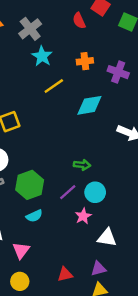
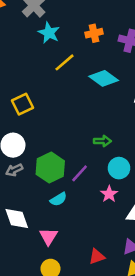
cyan diamond: (89, 105) -> (104, 78), turned 52
purple line: (68, 192) -> (80, 173), moved

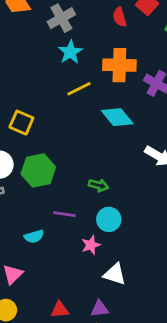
orange cross: (94, 33) -> (119, 65), size x1.6
yellow square: (23, 104) -> (21, 123), turned 35
green hexagon: (50, 168) -> (38, 170), moved
purple line: (80, 173) -> (64, 214), turned 42

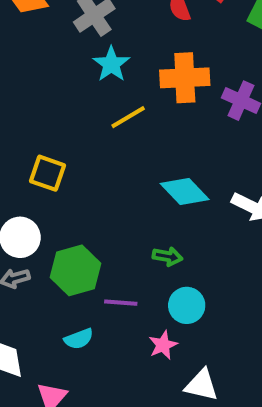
cyan diamond: (117, 117) -> (185, 192), moved
green hexagon: (38, 170) -> (76, 270), moved

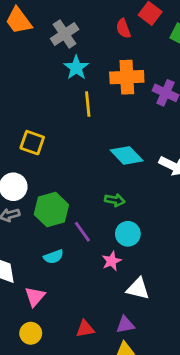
yellow line: (128, 117) -> (88, 104), turned -65
purple line: (121, 303) -> (82, 232), turned 50

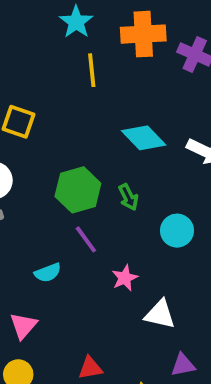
green arrow: (115, 200) -> (128, 197), turned 54
green hexagon: (51, 210) -> (78, 190), moved
cyan circle: (128, 234) -> (177, 231), moved
purple triangle: (125, 325) -> (183, 365), moved

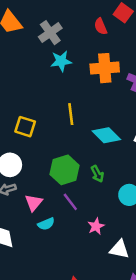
cyan star: (76, 22) -> (61, 61), turned 30
yellow line: (92, 70) -> (71, 114), moved
pink triangle: (23, 326) -> (34, 203), moved

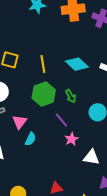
yellow line: (71, 114) -> (43, 64), moved
purple line: (70, 202) -> (62, 120), moved
cyan semicircle: (46, 224) -> (30, 139), turned -40

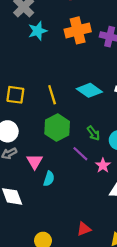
green arrow: (71, 96) -> (93, 133), moved
pink star: (71, 139) -> (103, 165), moved

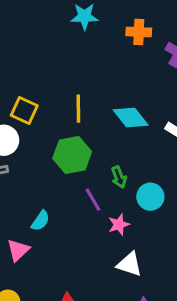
orange cross: (78, 30) -> (139, 32), size x0.7
yellow square: (15, 95) -> (24, 111), moved
pink triangle: (35, 161) -> (18, 250), moved

